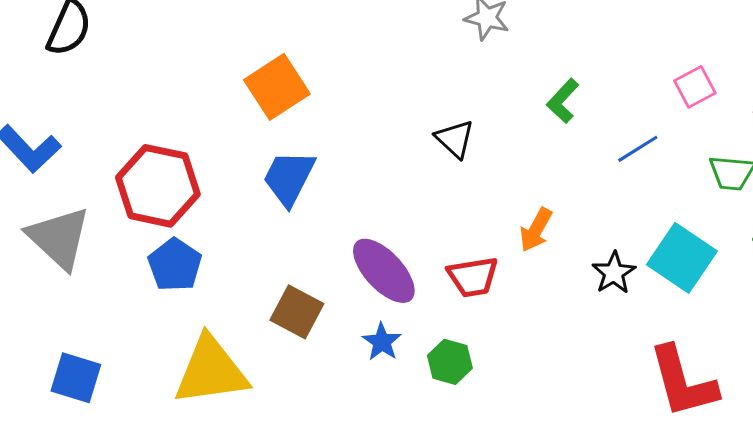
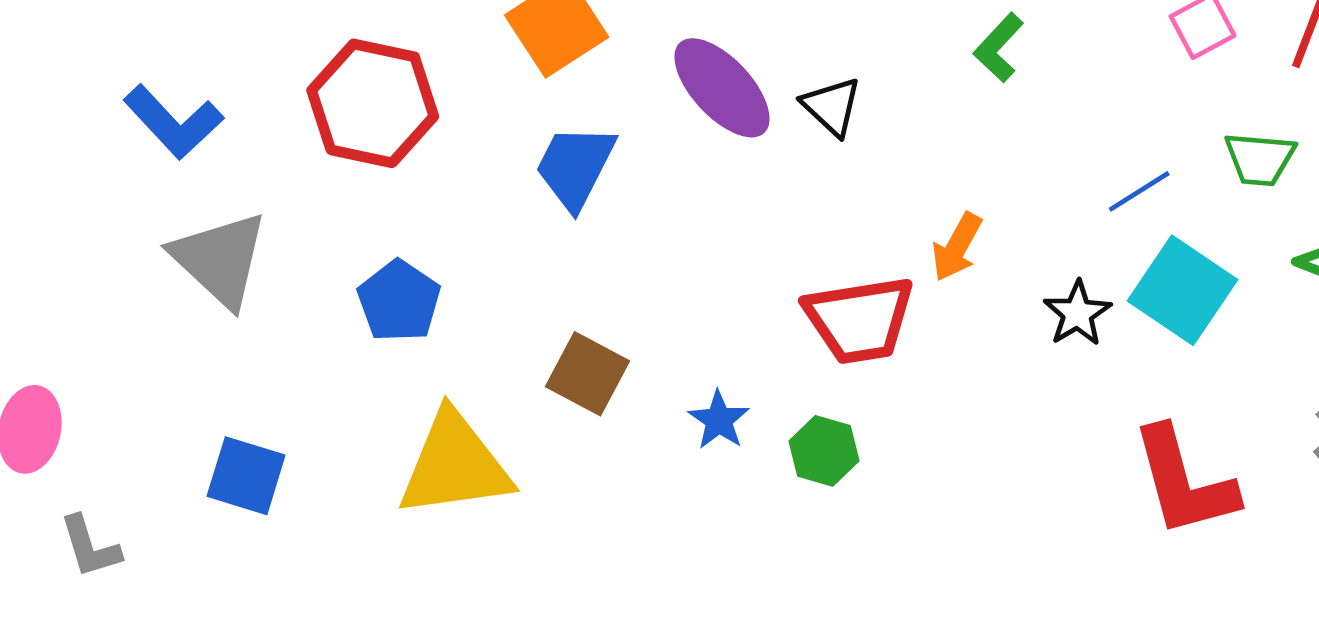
blue line: (638, 149) -> (1139, 191), moved
red hexagon: (158, 186) -> (373, 103), moved
purple ellipse: (384, 271) -> (722, 88), moved
red trapezoid: (473, 277) -> (860, 320), size x1.4

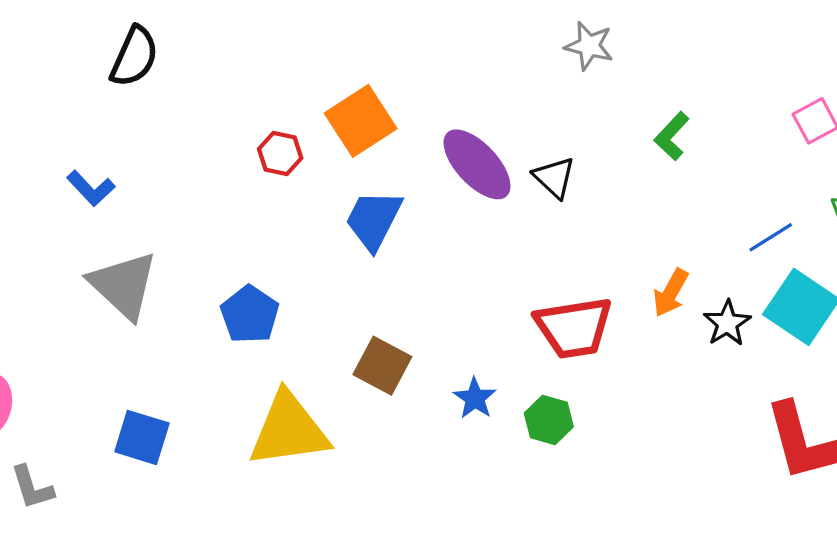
red hexagon: (373, 103) -> (280, 153), moved, size x0.5
blue L-shape: (173, 122) -> (91, 188), size x0.7
orange arrow: (957, 247) -> (671, 293), moved

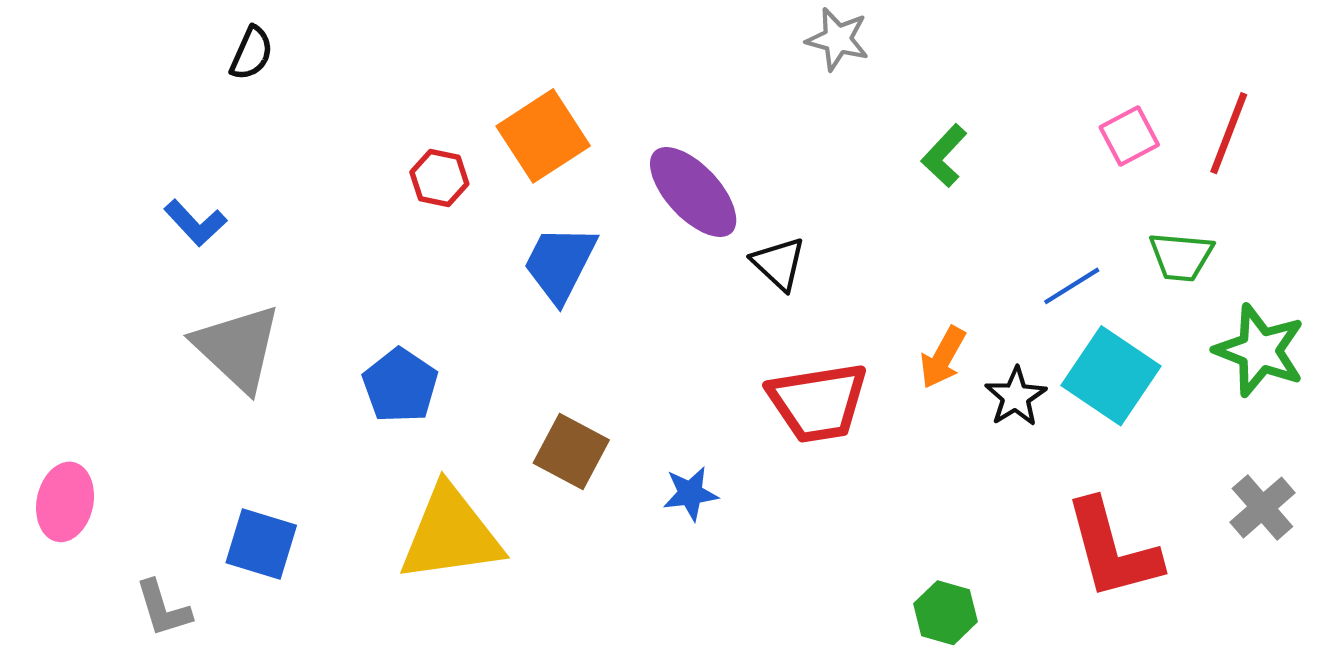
black semicircle: (134, 57) -> (251, 53), size x0.7
black triangle: (554, 177) -> (779, 264), moved
blue star: (475, 398) -> (690, 493), turned 30
green hexagon: (549, 420) -> (946, 613), moved
gray L-shape: (32, 487) -> (163, 608), moved

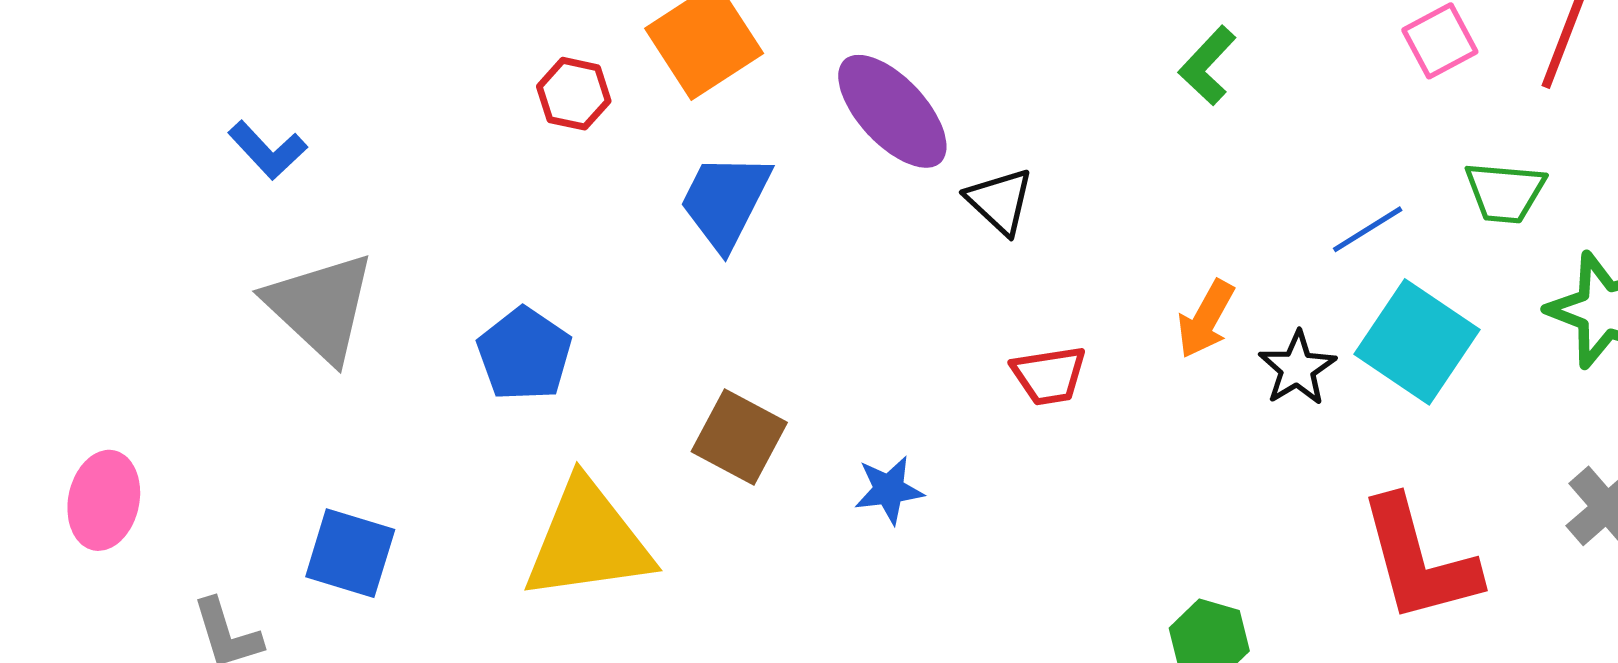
red trapezoid: (818, 402) -> (1049, 375), size x0.6

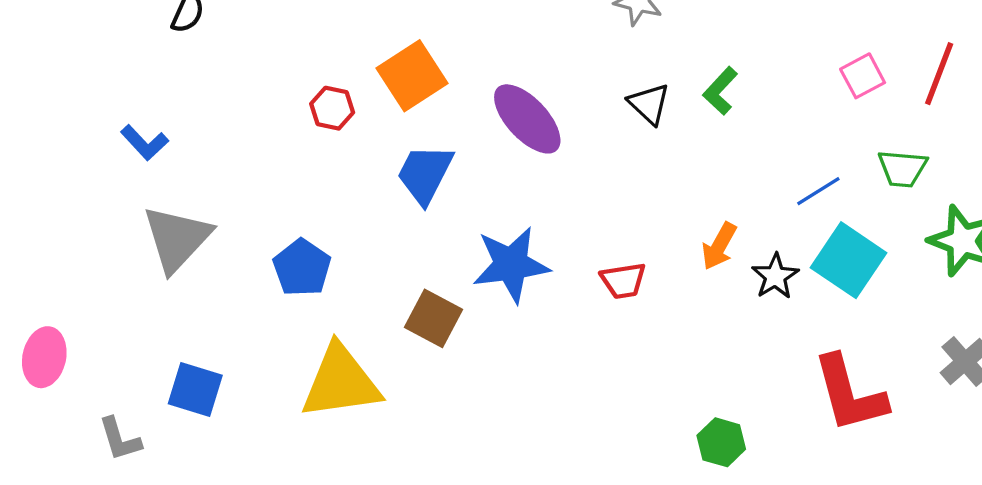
black triangle: (1000, 201) -> (649, 104), moved
gray triangle: (320, 307) -> (177, 239), turned 30
blue star: (889, 490) -> (511, 264), moved, size x1.8

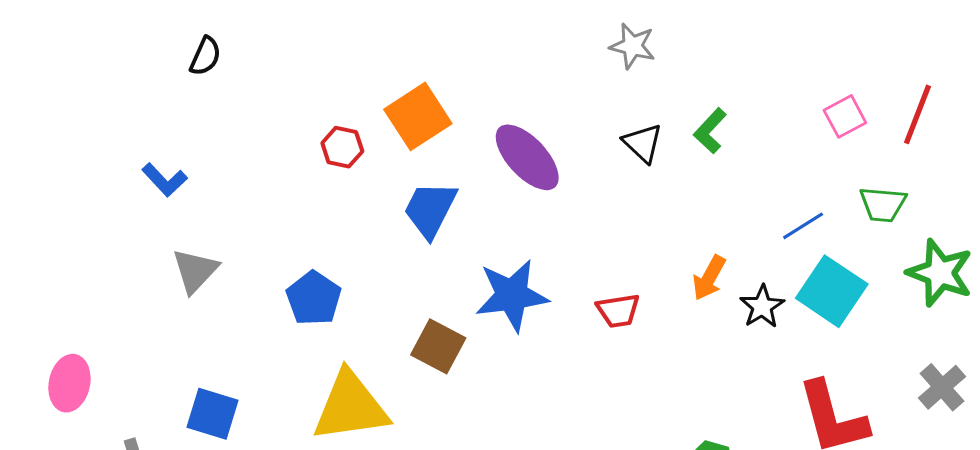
gray triangle: (177, 239) -> (195, 271), size x0.7

